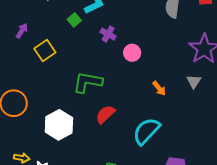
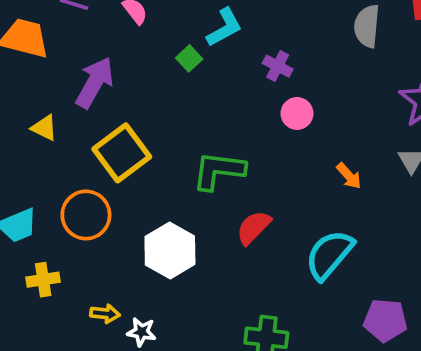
purple arrow: (22, 31) -> (95, 82), size x1.8
purple cross: (108, 34) -> (278, 66), moved
yellow square: (45, 50) -> (122, 153), moved, size x1.4

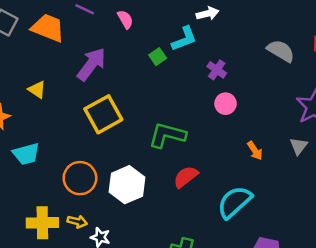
gray semicircle: (367, 26) -> (281, 51), turned 108
yellow triangle: (44, 128) -> (37, 90), moved
orange circle: (86, 215) -> (80, 178), moved
yellow cross: (43, 280) -> (42, 223), moved, size x1.4

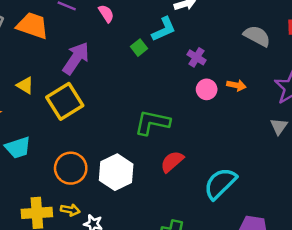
yellow square: (103, 114) -> (65, 101), moved
orange arrow: (255, 151) -> (236, 85), moved, turned -42

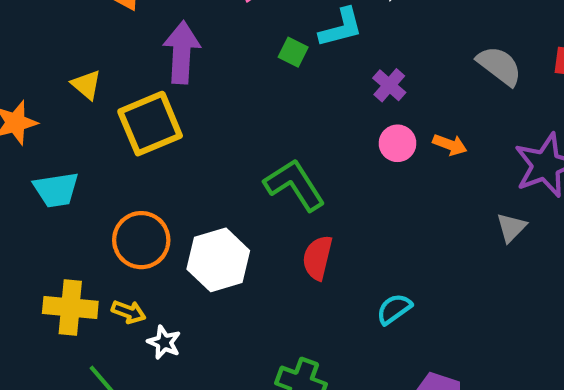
green square: (139, 48) -> (293, 52), turned -35
purple arrow: (76, 58) -> (182, 52), turned -40
green L-shape: (152, 123) -> (295, 185), turned 36
red semicircle: (172, 162) -> (317, 258), turned -45
cyan semicircle: (220, 183) -> (394, 309), size x0.6

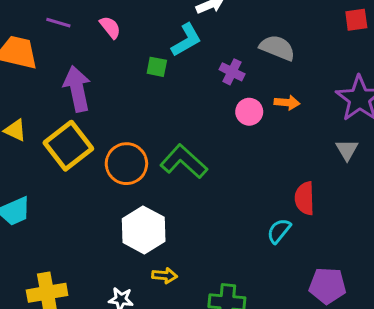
gray semicircle: (499, 66) -> (277, 48), moved
orange circle: (141, 240) -> (126, 164), moved
red semicircle: (317, 258) -> (305, 198), moved
yellow arrow: (129, 312) -> (165, 276), moved

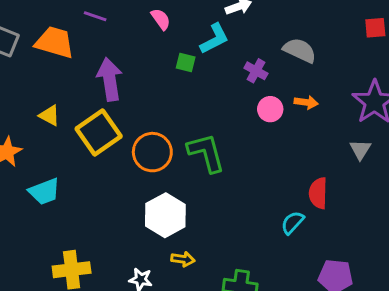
pink semicircle: (110, 27) -> (161, 19), moved
green L-shape: (184, 161) -> (206, 153), turned 30

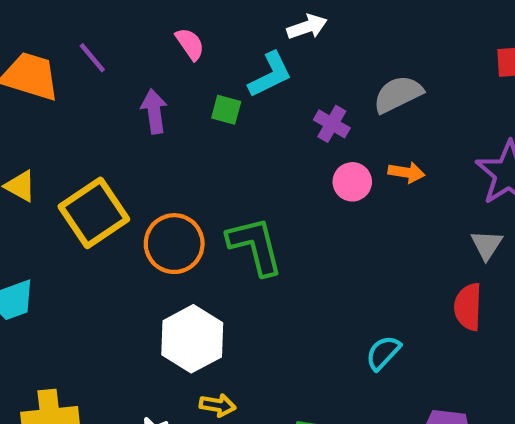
purple line: (95, 16) -> (92, 58), moved, turned 30
gray semicircle: (300, 50) -> (398, 94), turned -52
purple arrow: (110, 79) -> (154, 111), moved, size x0.7
red semicircle: (318, 193) -> (468, 307), moved

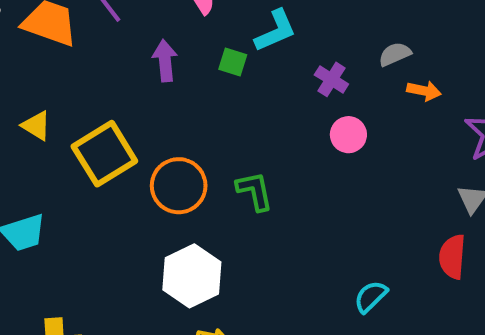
gray semicircle: (398, 94) -> (395, 54), size x0.7
orange arrow: (406, 172) -> (424, 91), moved
green L-shape: (255, 246) -> (255, 191), size x0.7

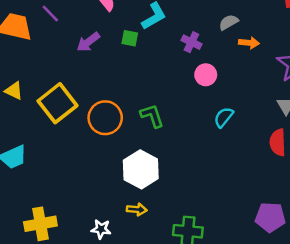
purple arrow: (165, 61) -> (88, 42), turned -115
white hexagon: (192, 276) -> (141, 169), moved
cyan semicircle: (371, 297) -> (224, 117), moved

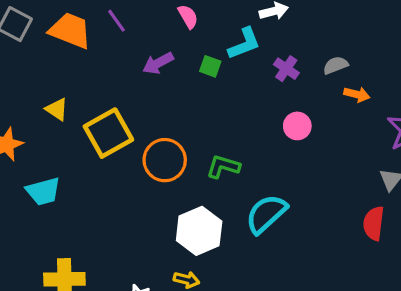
purple cross: (191, 42) -> (286, 69), moved
green L-shape: (152, 116) -> (223, 167), turned -64
cyan semicircle: (224, 117) -> (266, 214), moved, size x1.6

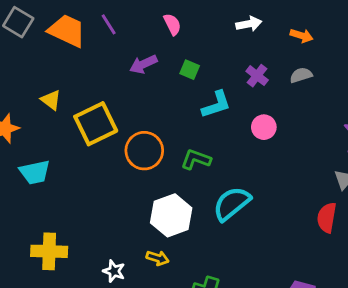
cyan L-shape: (244, 44) -> (216, 105), moved
orange arrow: (357, 94) -> (302, 36), moved

